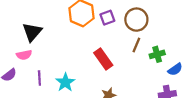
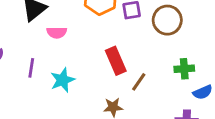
brown line: (136, 45) -> (139, 82), moved
pink semicircle: (24, 55) -> (57, 33), moved

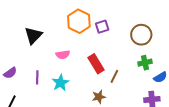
brown circle: (167, 20) -> (141, 35), moved
pink semicircle: (57, 33) -> (63, 55), moved

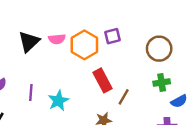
orange hexagon: (79, 21) -> (84, 45), moved
pink semicircle: (63, 55) -> (57, 39), moved

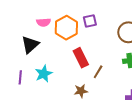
black triangle: (29, 42) -> (30, 45), moved
purple line: (31, 92) -> (20, 77), moved

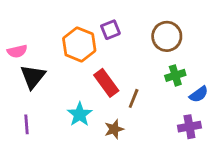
pink semicircle: (44, 22) -> (17, 51), moved
cyan star: (44, 74) -> (80, 114), moved

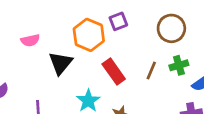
black triangle: (33, 77) -> (61, 63), moved
brown line: (134, 98) -> (151, 71), moved

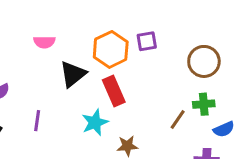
red rectangle: (114, 71) -> (114, 91), moved
brown line: (151, 71) -> (178, 120), moved

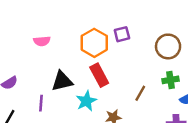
black triangle: (73, 74) -> (62, 81), moved, turned 30
brown line: (178, 120) -> (140, 93), moved

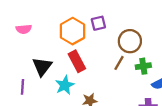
brown circle: (168, 46) -> (130, 41), moved
black triangle: (62, 81) -> (42, 67), turned -40
brown line: (140, 93) -> (119, 63), moved

